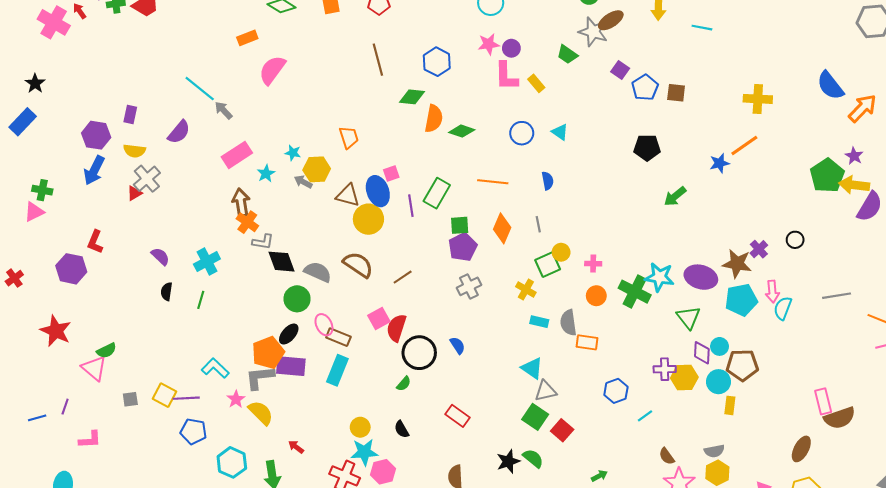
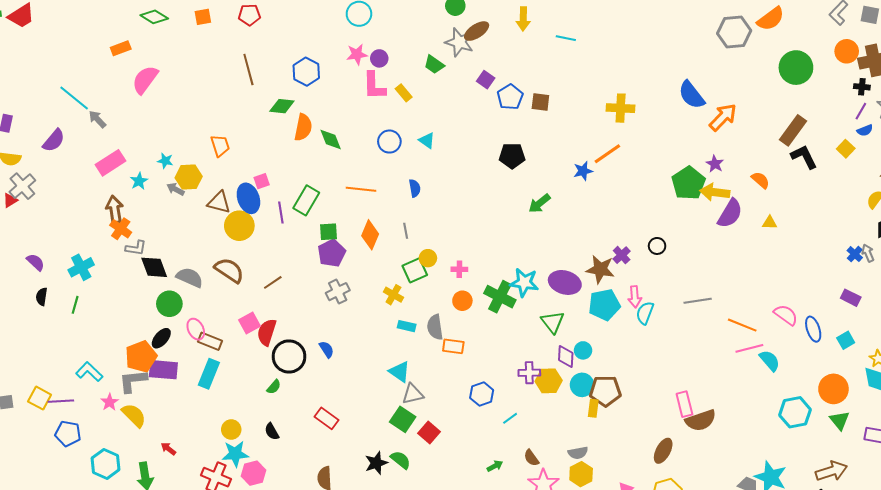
green diamond: (462, 131) -> (331, 140), turned 50
brown pentagon: (742, 365) -> (605, 391), moved
green arrow: (599, 476) -> (495, 466), moved

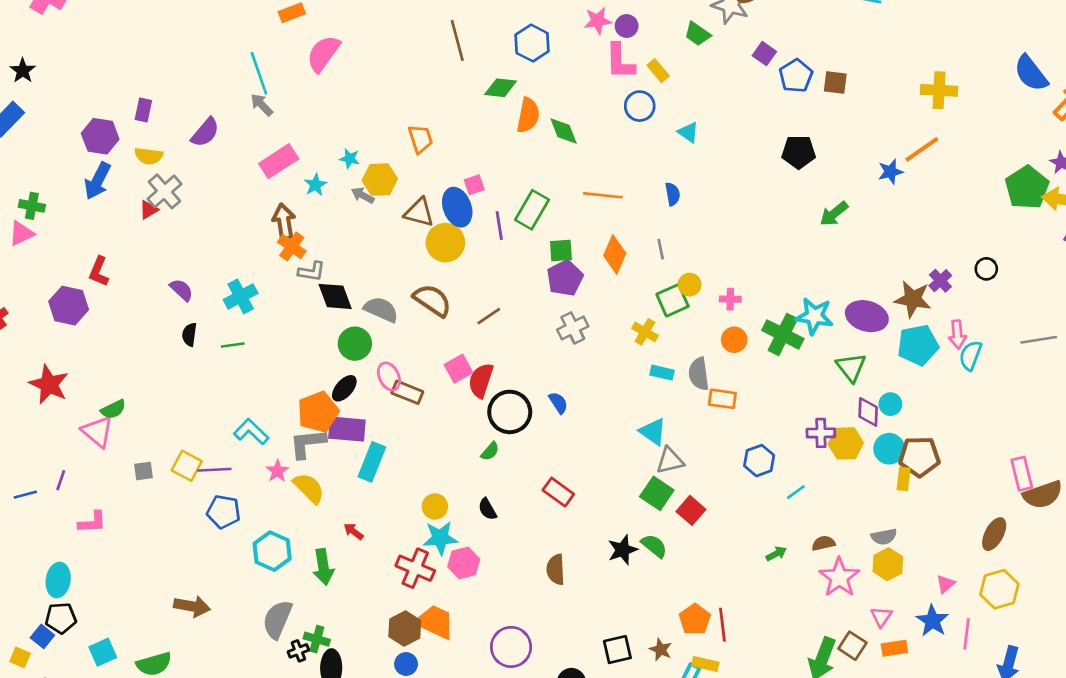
cyan line: (74, 98) -> (259, 73), moved, turned 32
blue circle: (389, 142) -> (640, 106), moved
green line: (75, 305) -> (233, 345), turned 66
cyan rectangle: (209, 374) -> (372, 462), moved
brown semicircle: (531, 458) -> (823, 543), turned 114

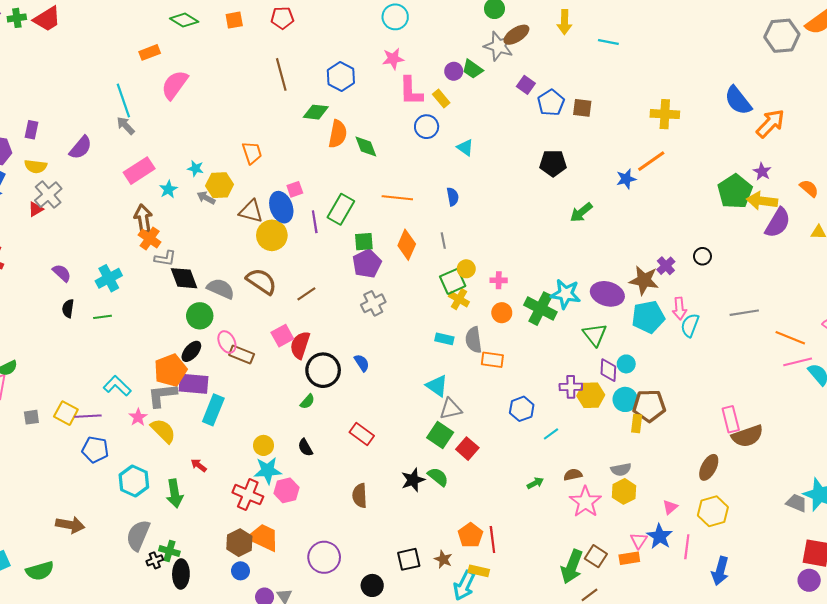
purple circle: (627, 26) -> (454, 71), moved
yellow cross: (645, 332) -> (459, 299), moved
pink triangle: (881, 617) -> (639, 541), moved

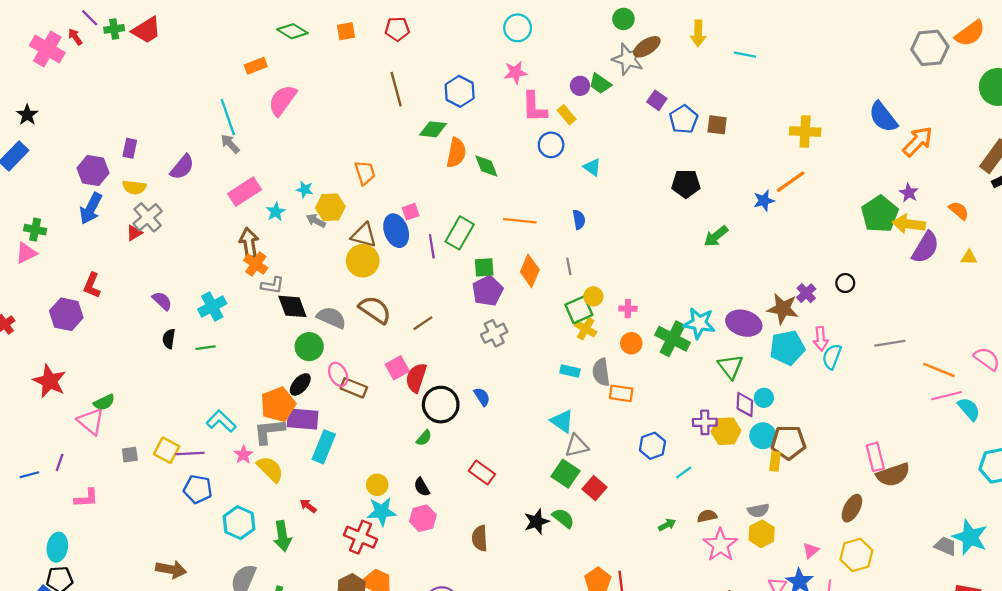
yellow circle: (272, 235) -> (363, 261), moved
pink hexagon: (286, 490) -> (423, 518), moved

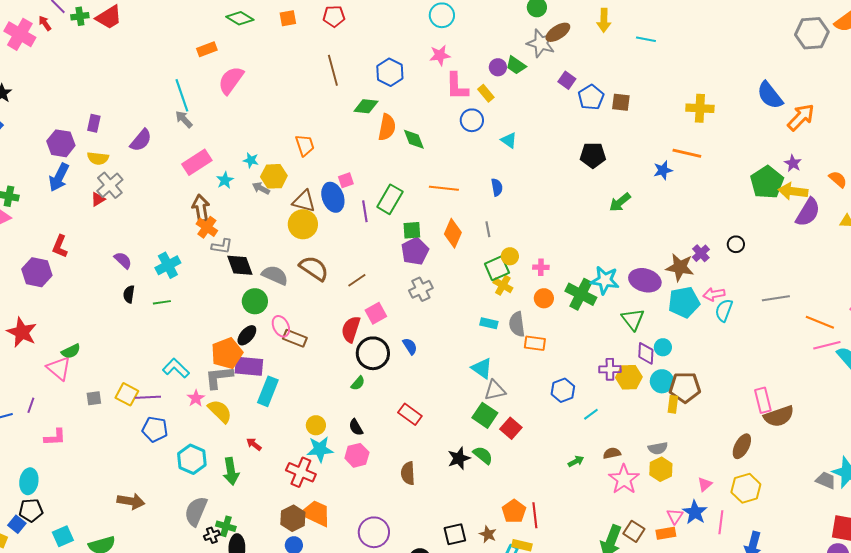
orange line: (791, 182) -> (687, 153), turned 48
pink arrow: (821, 339) -> (714, 294), turned 85
pink square: (397, 368) -> (376, 313), moved

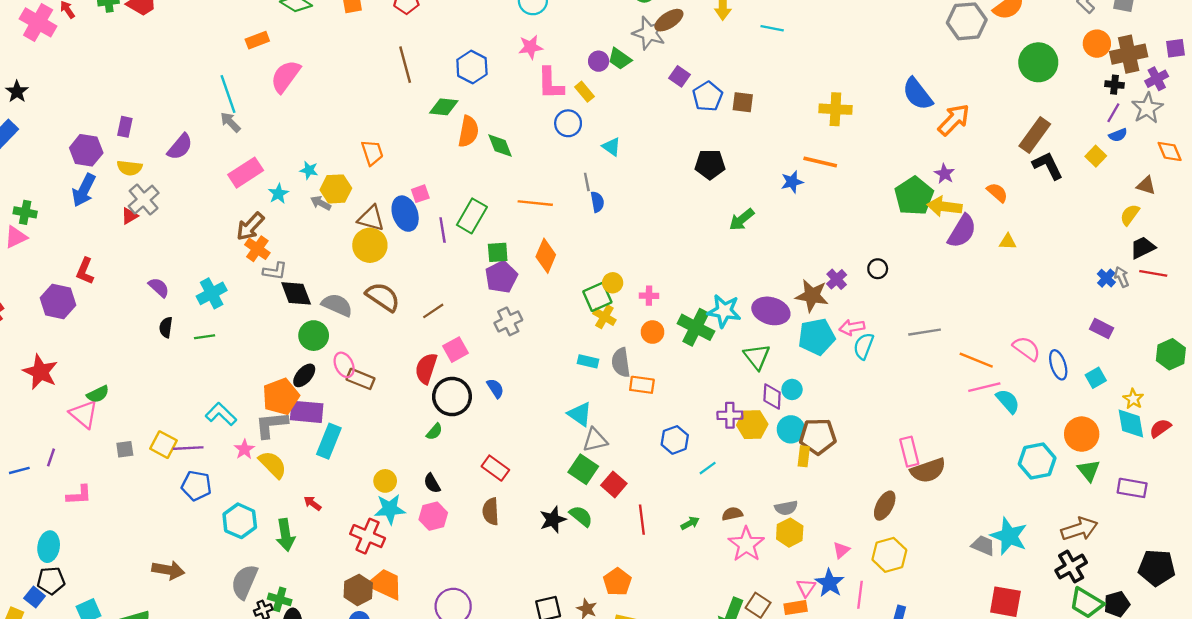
brown arrow: (201, 208) -> (250, 226), turned -128
gray line: (488, 229) -> (587, 182), moved
brown semicircle: (408, 473) -> (491, 511), moved
red line: (535, 515) -> (642, 520), moved

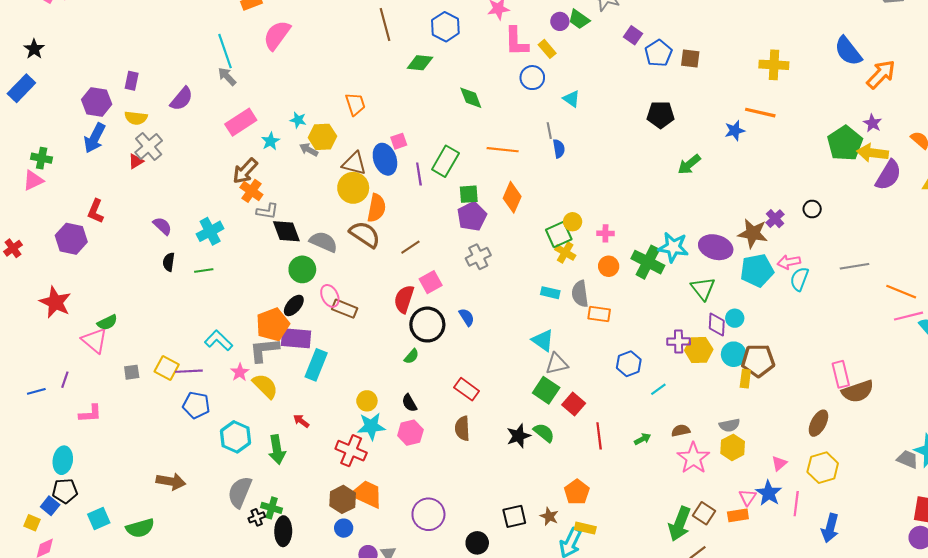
orange semicircle: (468, 132) -> (376, 208), moved

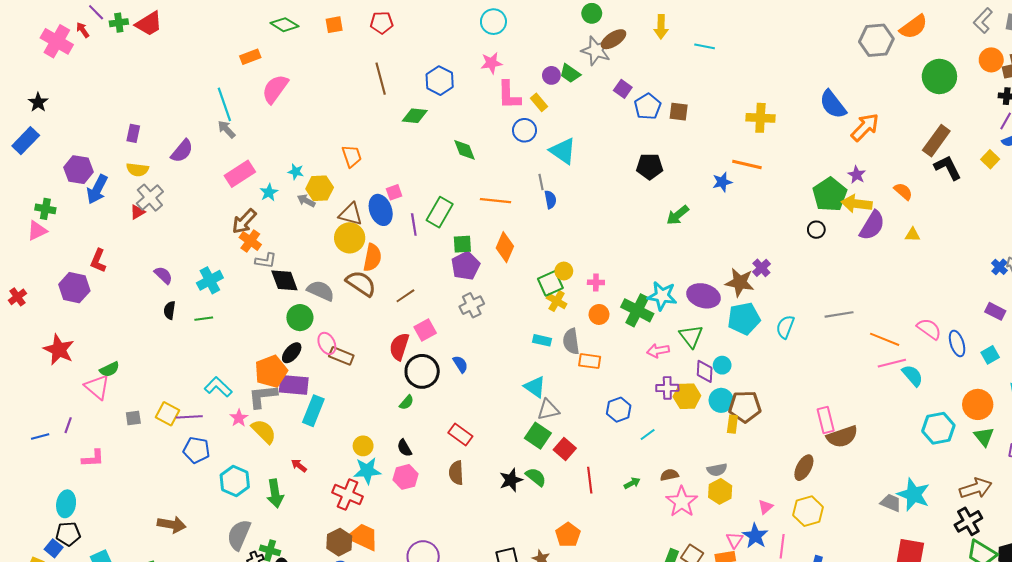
cyan triangle: (572, 99) -> (563, 151), size x1.6
purple hexagon: (97, 102) -> (78, 170), moved
black circle: (812, 209) -> (816, 230), moved
pink arrow: (789, 262) -> (658, 351), moved

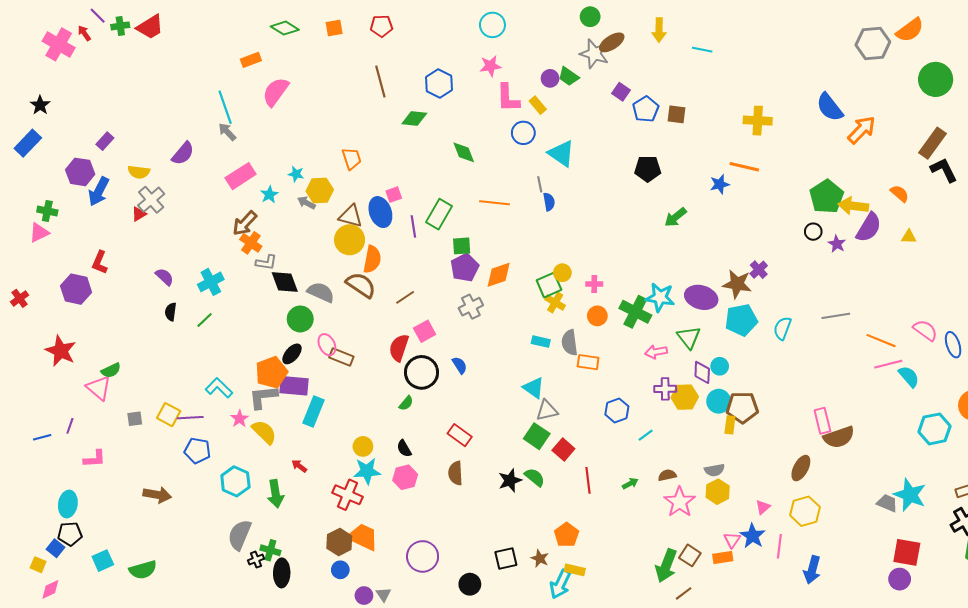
purple rectangle: (133, 133) -> (105, 141), moved, turned 30
purple star: (857, 175) -> (837, 244), moved
orange diamond: (505, 247) -> (499, 275), moved, turned 48
green line: (204, 319) -> (205, 320), turned -36
brown arrow: (172, 525) -> (157, 495), moved

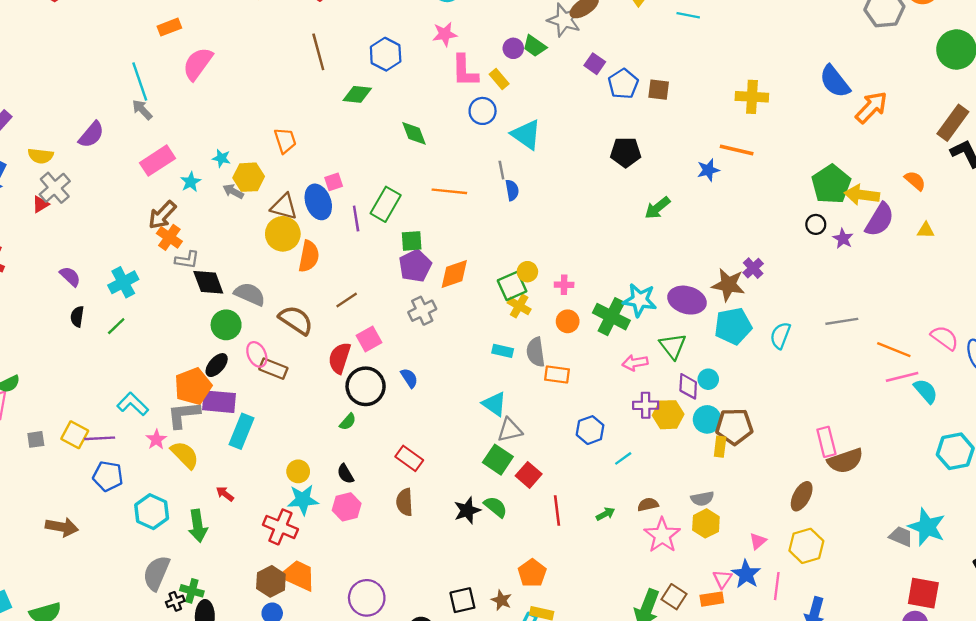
brown semicircle: (361, 285) -> (296, 320), moved

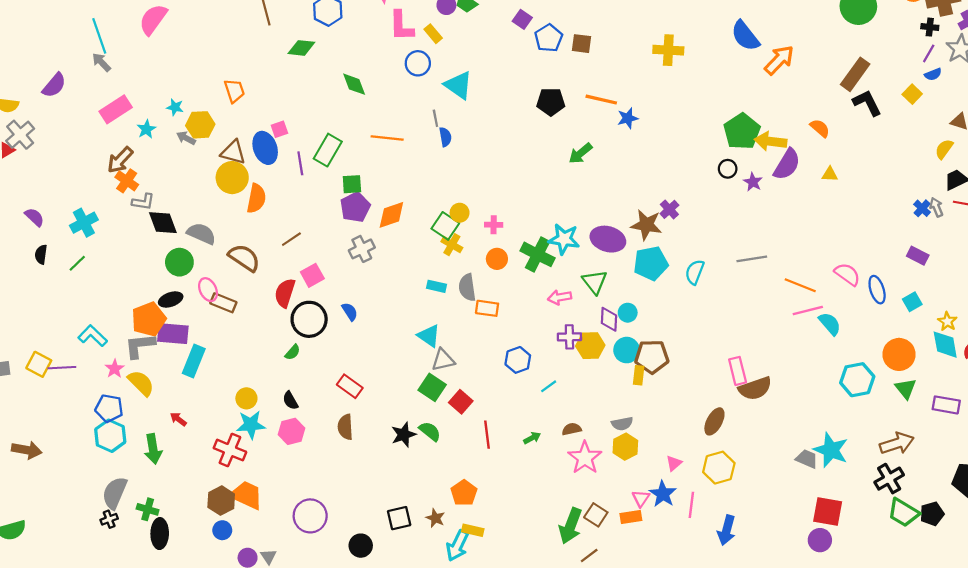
orange line: (737, 150) -> (601, 100), moved
green square: (512, 286) -> (445, 226), turned -32
black ellipse: (217, 365) -> (171, 300), turned 30
blue pentagon: (108, 476) -> (109, 408), moved
black cross: (175, 601) -> (109, 519), moved

